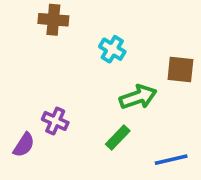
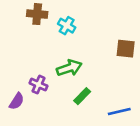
cyan cross: (112, 49) -> (67, 26), moved
green arrow: (138, 97) -> (69, 68), moved

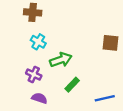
cyan cross: (67, 26) -> (38, 42), moved
purple semicircle: (17, 101) -> (39, 98), moved, turned -105

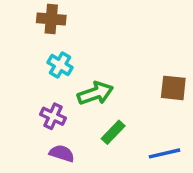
brown square: (110, 43) -> (173, 88), moved

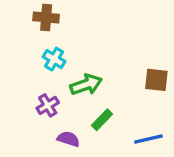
purple cross: (53, 116) -> (48, 105), turned 35
purple semicircle: (62, 153) -> (68, 139), moved

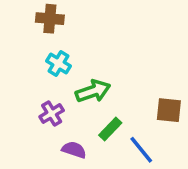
brown square: (156, 80) -> (169, 110), moved
blue line: (148, 139) -> (141, 150), moved, turned 64

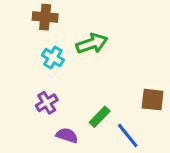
green arrow: (93, 91) -> (92, 44), moved

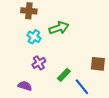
purple cross: (47, 103) -> (39, 63), moved
purple semicircle: (67, 135) -> (25, 86), moved

